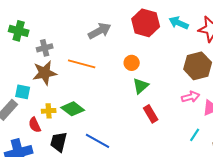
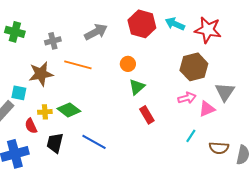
gray cross: (45, 48) -> (53, 41), moved

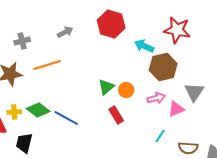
cyan arrow: (175, 24) -> (144, 46), moved
gray arrow: (96, 32) -> (65, 32), size x0.7
orange circle: (128, 64) -> (126, 90), moved
orange line: (78, 65) -> (47, 65), turned -32
blue line: (94, 142) -> (66, 118), moved

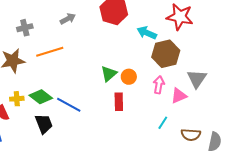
pink arrow: (156, 98) -> (159, 85), turned -66
red rectangle: (116, 115) -> (119, 102), turned 30
black trapezoid: (24, 143) -> (44, 124), moved, turned 145

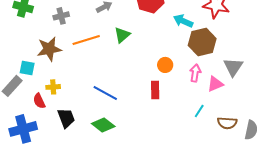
green triangle: (109, 74) -> (122, 35), moved
green diamond: (41, 97) -> (103, 125), moved
black trapezoid: (44, 124) -> (66, 118), moved

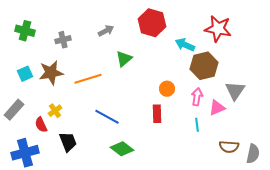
orange line: (86, 40) -> (88, 79), moved
cyan square: (27, 68) -> (25, 74), moved, turned -35
yellow cross: (53, 87) -> (55, 111), turned -32
cyan line: (199, 111) -> (197, 125), moved, turned -40
green diamond: (103, 125) -> (122, 149), moved

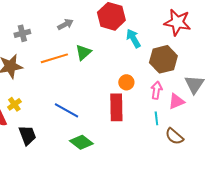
cyan arrow: (185, 45) -> (133, 38), moved, turned 36
orange line: (88, 79) -> (54, 58), moved
red rectangle: (157, 114) -> (116, 107), size x1.5
brown semicircle: (229, 147) -> (174, 136), moved, turned 36

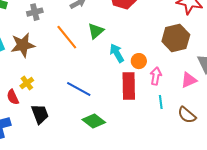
cyan arrow: (133, 38) -> (117, 53), moved
orange line: (54, 58) -> (67, 37), turned 68
pink arrow: (156, 90) -> (156, 76), moved
cyan line: (156, 118) -> (161, 102), moved

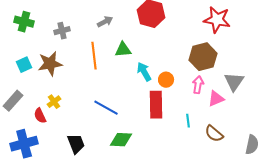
green triangle: (96, 31) -> (123, 50), turned 36
orange line: (67, 37) -> (94, 56), turned 32
pink arrow: (156, 76) -> (198, 85), moved
black trapezoid: (40, 114) -> (76, 144), moved
green diamond: (94, 121) -> (121, 140), turned -35

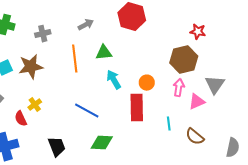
red star: (217, 20) -> (198, 32), moved, size x0.6
cyan arrow: (144, 72) -> (114, 80), moved

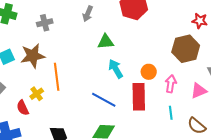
gray arrow: (86, 25) -> (88, 14), turned 140
orange line: (75, 59) -> (57, 77), moved
pink arrow: (179, 88) -> (171, 84), moved
blue line: (87, 111) -> (104, 100), moved

